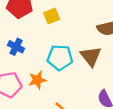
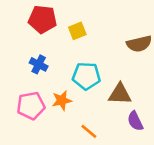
brown triangle: (91, 56) -> (120, 94), moved, turned -50

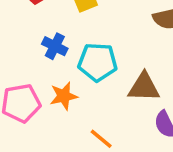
blue cross: (39, 64) -> (55, 46), moved

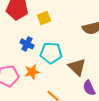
brown triangle: (144, 87) -> (77, 67), turned 42

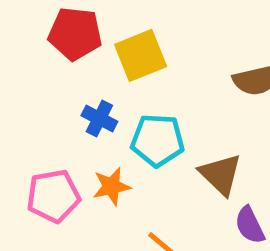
yellow square: (44, 18) -> (141, 55), size x1.5

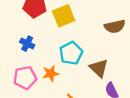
blue cross: (99, 118) -> (27, 44), moved
cyan pentagon: (158, 140) -> (71, 53), turned -30

